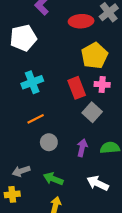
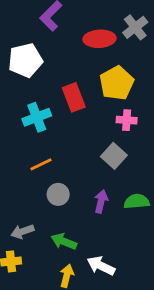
red rectangle: (77, 88) -> (74, 97), moved
white arrow: (98, 183) -> (101, 266), moved

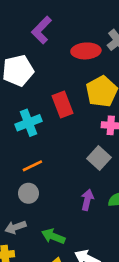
gray circle: (58, 194) -> (28, 193), moved

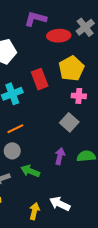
purple L-shape: (42, 30) -> (35, 19), moved, turned 60
green arrow: (53, 236) -> (30, 171), moved

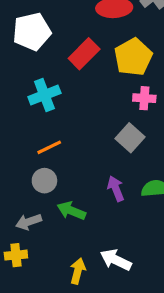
red rectangle: (40, 79) -> (84, 54), moved, turned 66
purple arrow: (60, 156) -> (116, 189), turned -35

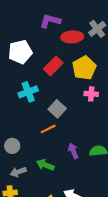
gray square: (130, 138) -> (57, 109), moved
orange line: (49, 147) -> (48, 129), moved
gray circle: (44, 181) -> (12, 146), moved

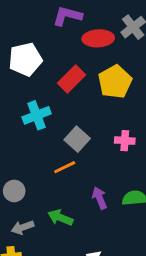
pink cross: (91, 94) -> (125, 141), moved

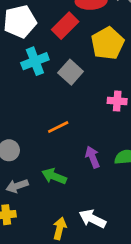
red rectangle: (72, 79) -> (65, 26), moved
cyan cross: (37, 115) -> (35, 61), moved
gray square: (77, 139) -> (71, 72), moved

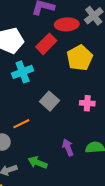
gray square: (71, 72) -> (50, 101), moved
orange line: (58, 127) -> (21, 124), moved

